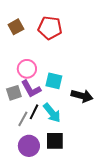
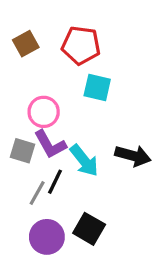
cyan square: (54, 81) -> (97, 88), moved
gray square: (14, 93) -> (23, 151), turned 35
cyan arrow: (52, 113) -> (84, 161), moved
black square: (55, 141) -> (89, 229), turned 30

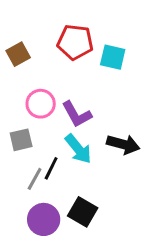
brown square: (26, 44) -> (18, 54), moved
cyan square: (97, 88) -> (113, 57), moved
purple L-shape: (50, 144) -> (77, 114), moved
gray square: (23, 151) -> (21, 140), turned -30

